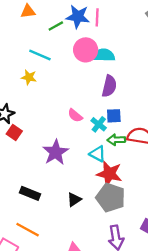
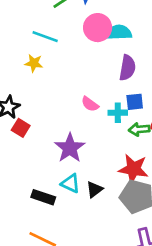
cyan cross: (99, 124) -> (118, 113), turned -35
cyan triangle: (98, 154) -> (71, 183), moved
black triangle: (74, 200) -> (94, 190), moved

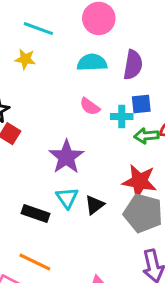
cyan semicircle: (119, 32) -> (92, 63), moved
cyan triangle: (71, 183) -> (67, 198), turned 30

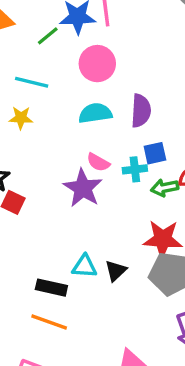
purple star: (66, 157) -> (83, 188), moved
cyan triangle: (67, 198) -> (84, 266), turned -45
orange line: (35, 262) -> (49, 322), moved

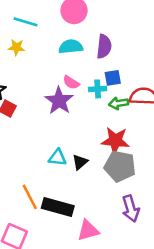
black rectangle: (51, 288) -> (58, 207), moved, size x1.4
orange line: (49, 322) -> (30, 197), turned 40

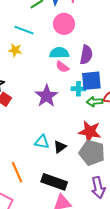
blue square: (113, 78) -> (91, 81), size x1.5
pink semicircle: (71, 82) -> (62, 67), moved
black rectangle: (58, 207) -> (54, 182), moved

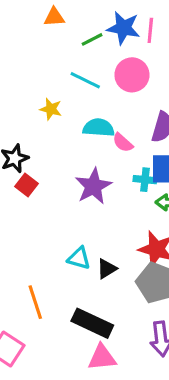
cyan line: (24, 30) -> (85, 80), moved
cyan semicircle: (59, 53) -> (99, 128), moved

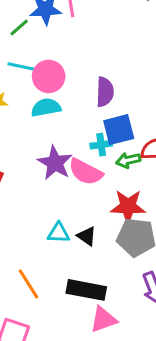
pink circle: (132, 75) -> (49, 76), moved
pink semicircle: (123, 143) -> (86, 172), moved, size x1.6
black triangle: (107, 269) -> (87, 236), turned -40

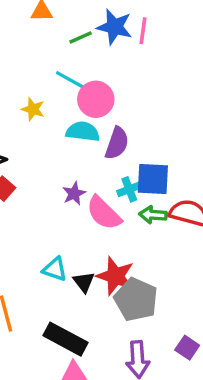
purple semicircle: (105, 92) -> (117, 143), moved
cyan cross: (101, 145) -> (129, 189), turned -30
purple star: (55, 163) -> (74, 193), size x0.6
red star: (128, 206) -> (115, 276), moved

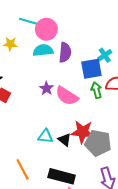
cyan cross: (129, 189) -> (105, 55), moved
green arrow: (153, 215) -> (96, 90), turned 84

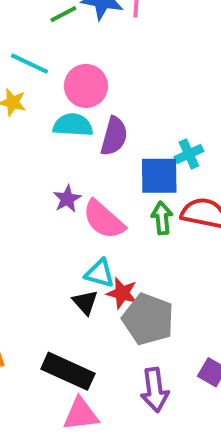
cyan line: (29, 21) -> (29, 64), moved
red star: (83, 132) -> (122, 293), size x0.7
cyan triangle: (46, 136) -> (100, 273), moved

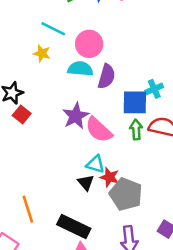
purple star: (67, 199) -> (76, 116), size x1.5

